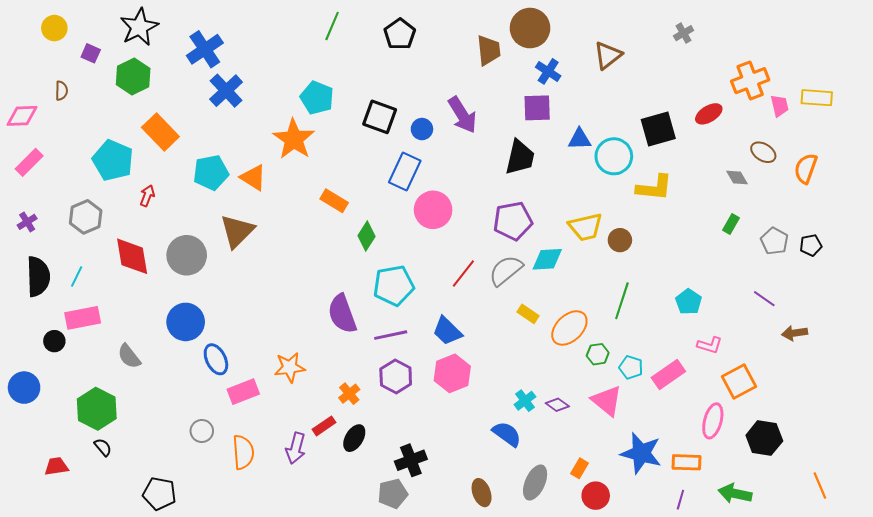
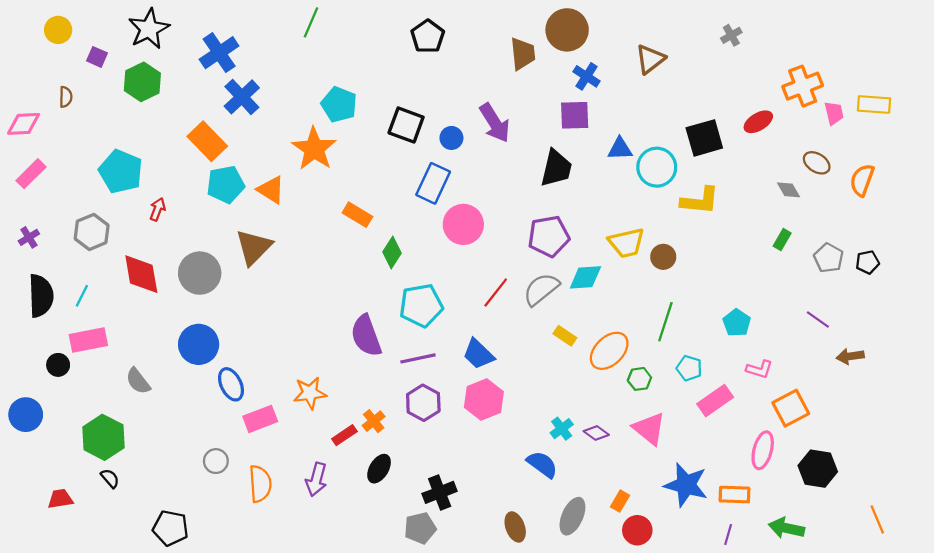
green line: (332, 26) -> (311, 22), moved
orange rectangle: (160, 132) -> (207, 141), moved
cyan pentagon: (631, 367) -> (689, 368), moved
red rectangle: (324, 426) -> (344, 435), moved

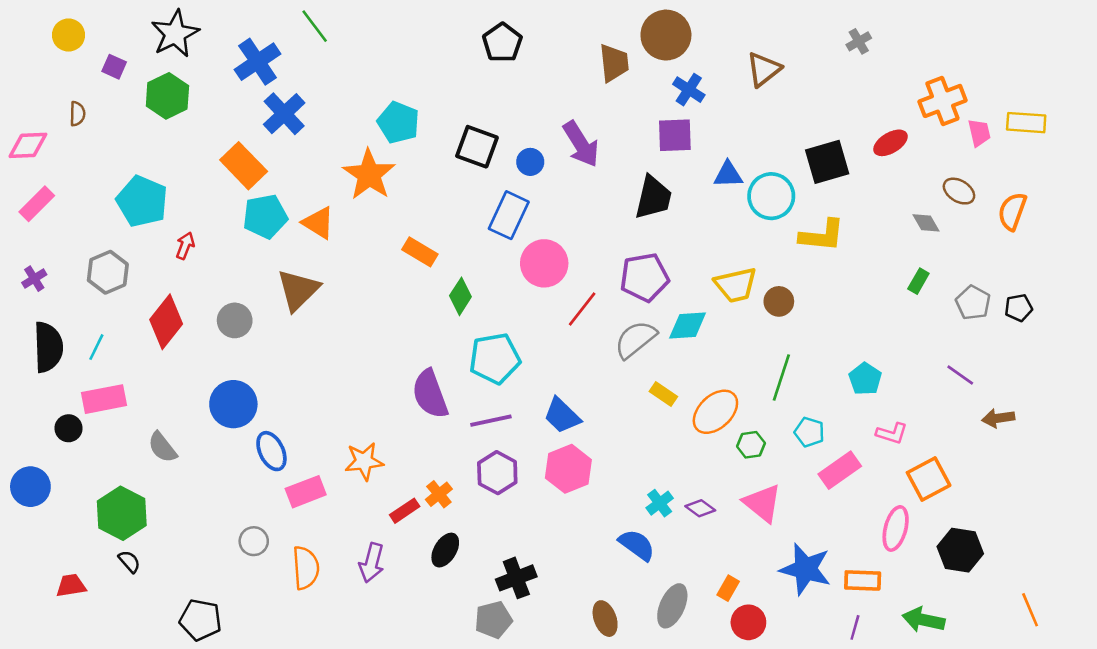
green line: (311, 22) -> (315, 26), moved, turned -60
gray circle: (200, 273) -> (235, 320), size x0.7
red diamond: (141, 274) -> (166, 322), turned 48
red line: (496, 292) -> (582, 309), moved

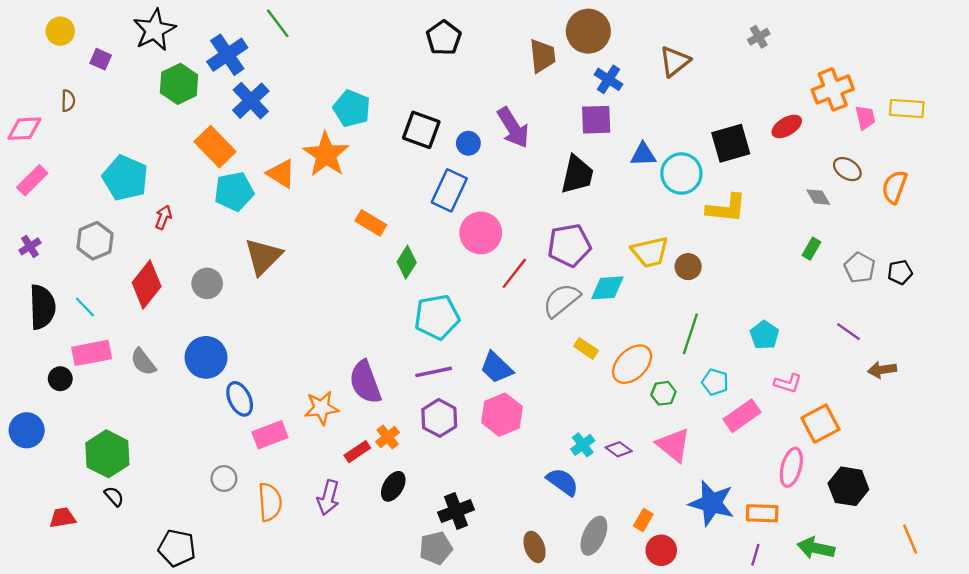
green hexagon: (167, 96) -> (179, 84), moved
orange triangle: (318, 223) -> (281, 174), moved
cyan line: (96, 347) -> (85, 307), turned -70
purple semicircle: (430, 394) -> (365, 382), moved
gray semicircle: (162, 447) -> (143, 362), moved

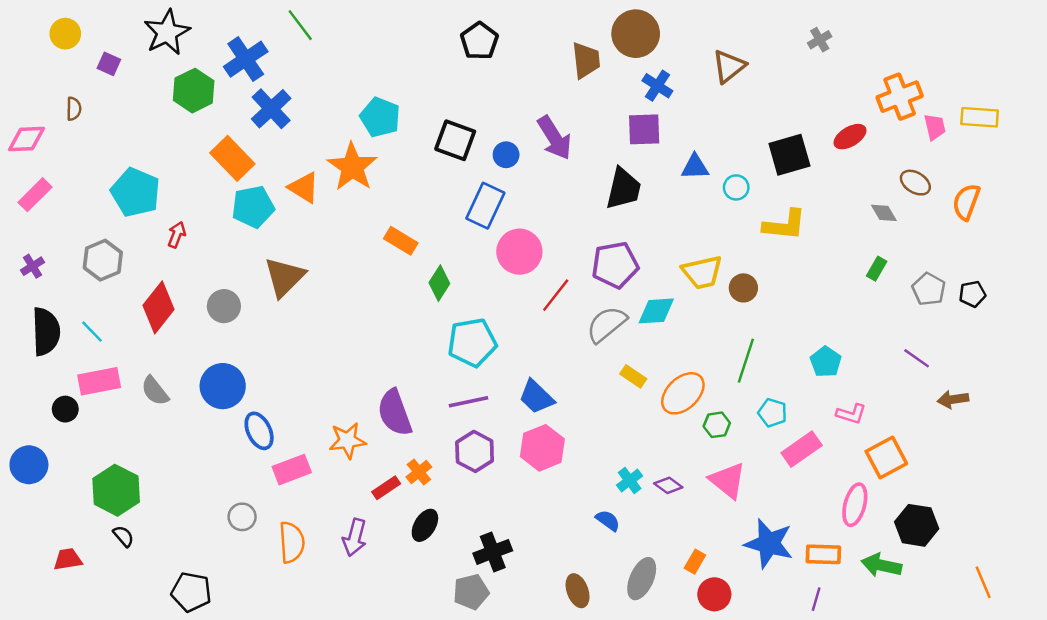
cyan circle: (681, 174) -> (736, 187), size x0.6
blue semicircle: (563, 482) -> (608, 520), size x0.7
green arrow: (816, 548) -> (881, 565), moved

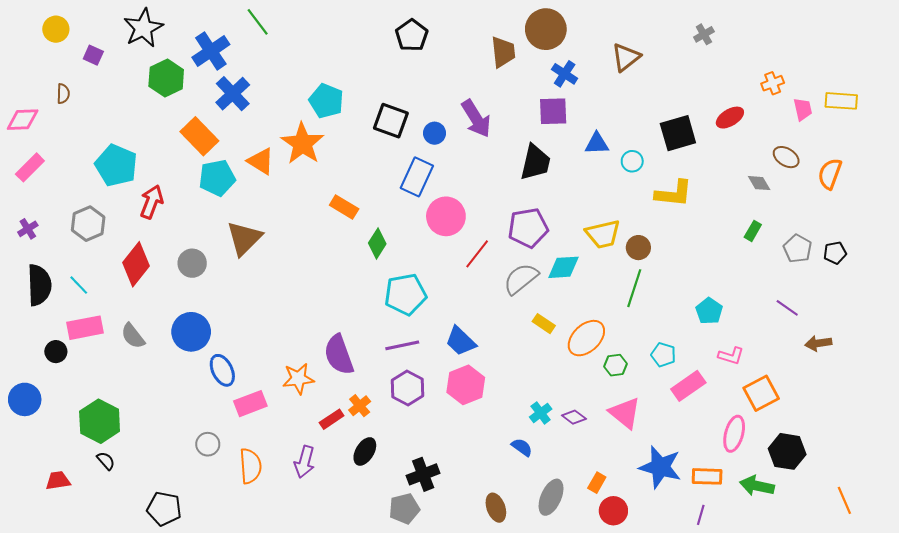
orange cross: (900, 97) -> (773, 83), size x0.6
red arrow: (177, 235) -> (152, 202), size x1.5
green line: (746, 361) -> (634, 288), moved

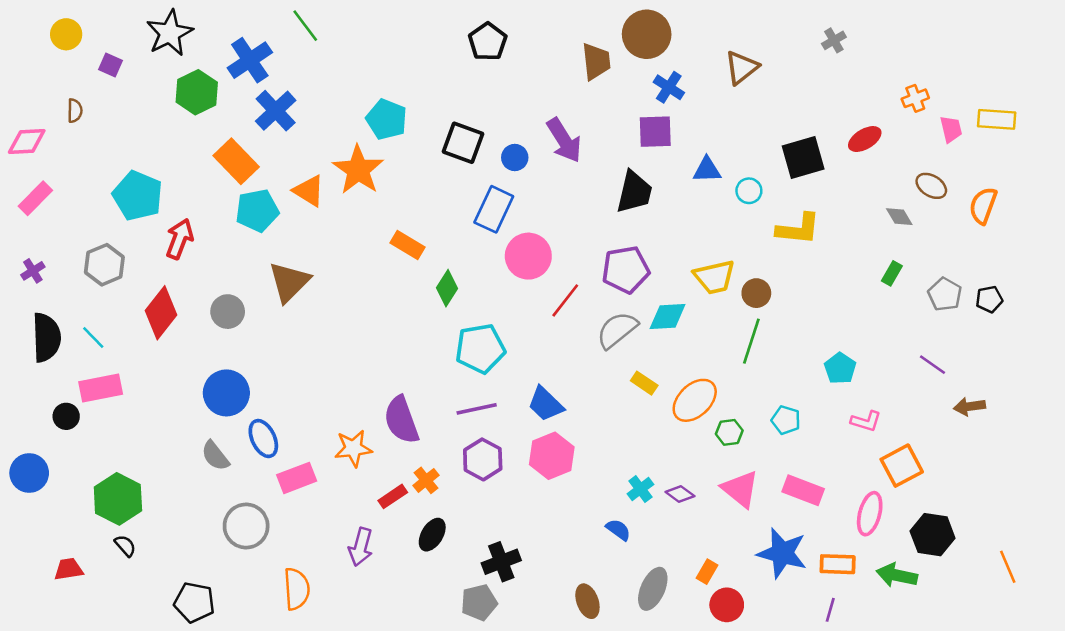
gray semicircle: (133, 336) -> (215, 456), moved
pink rectangle: (688, 386) -> (803, 490), moved, turned 56
gray circle: (208, 444) -> (246, 526), size x1.6
orange semicircle: (250, 466) -> (297, 589), moved
orange line: (844, 500) -> (1008, 567), moved

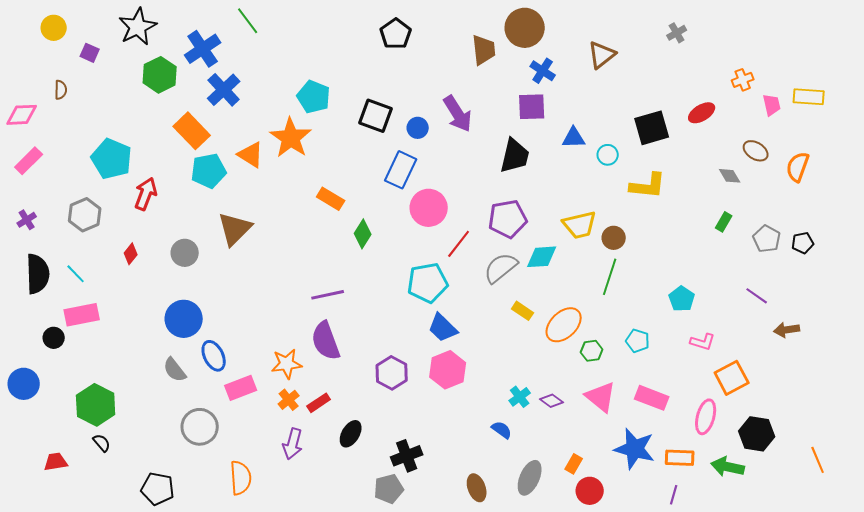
red diamond: (161, 313) -> (131, 254), size x0.5
cyan pentagon: (480, 349) -> (428, 283), moved
purple line: (477, 409) -> (328, 295), moved
orange cross: (426, 480) -> (289, 400), moved

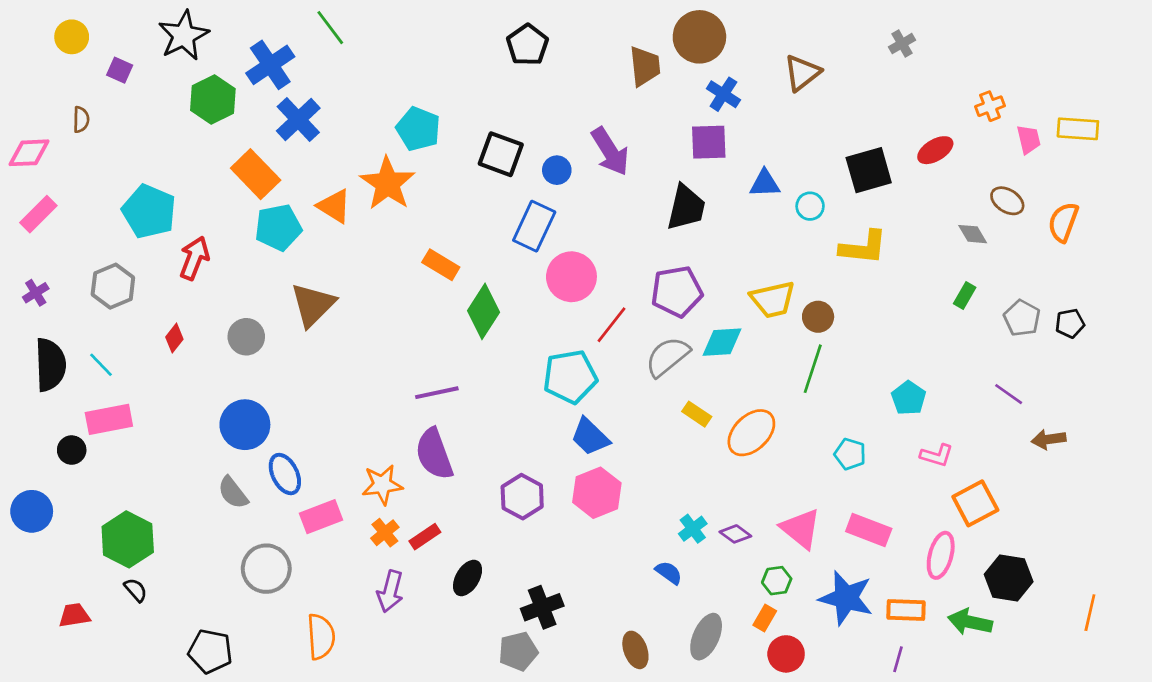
green diamond: (363, 234) -> (484, 311), size x1.4
green hexagon: (592, 351) -> (777, 581), moved
orange line: (818, 460) -> (1090, 613), turned 36

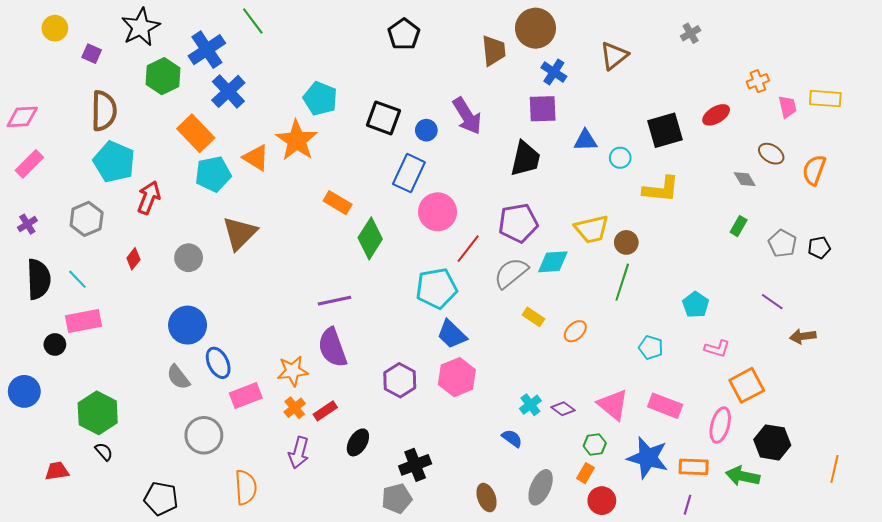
brown semicircle: (81, 119) -> (104, 111), moved, size x2.0
orange ellipse: (751, 433) -> (575, 331), size x0.6

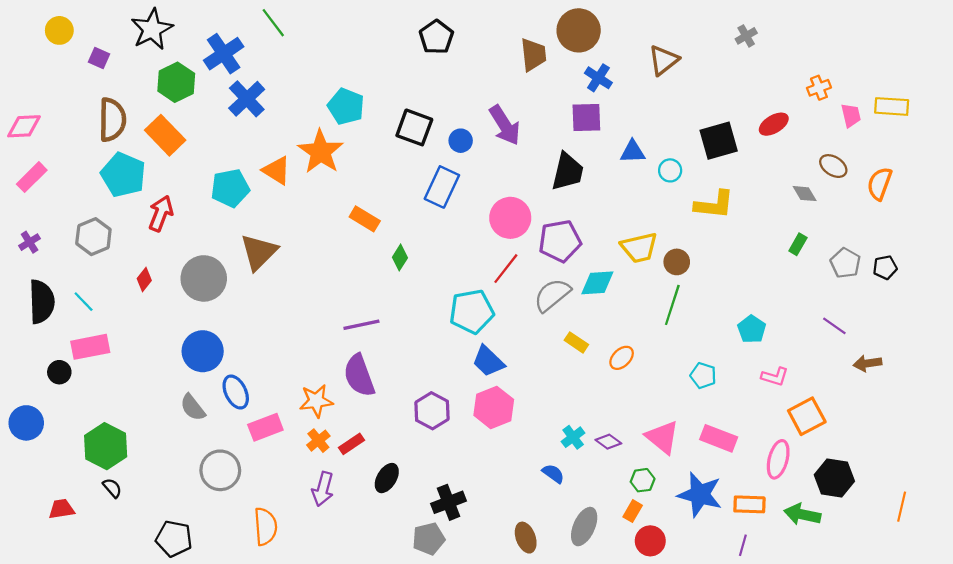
orange rectangle: (196, 133) -> (165, 135), moved
pink circle: (438, 212) -> (510, 218), moved
green diamond: (370, 238) -> (400, 258), size x0.6
gray circle: (189, 258) -> (204, 278), size x1.5

